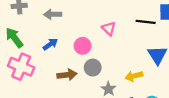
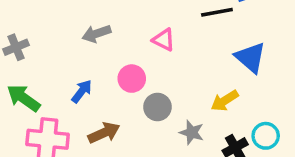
gray arrow: (53, 14) -> (96, 34), moved
brown arrow: (67, 75) -> (104, 133), moved

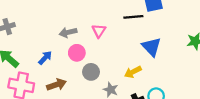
gray arrow: (96, 34) -> (68, 32), moved
pink triangle: (164, 40) -> (99, 31), turned 32

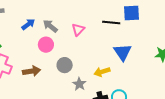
gray arrow: (68, 32) -> (50, 26), turned 42
pink circle: (77, 53) -> (46, 45), moved
blue arrow: (45, 58) -> (28, 24), moved

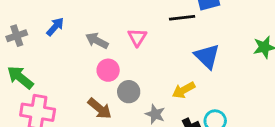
blue arrow: (28, 24) -> (55, 27), moved
pink circle: (46, 45) -> (108, 70), moved
brown arrow: (32, 71) -> (100, 109), moved, turned 60

